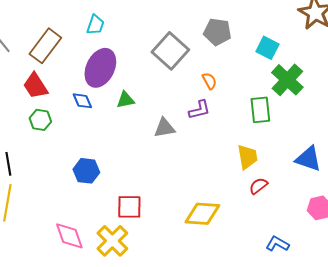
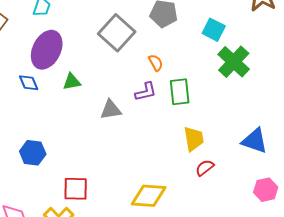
green rectangle: (260, 110) -> (180, 92), moved

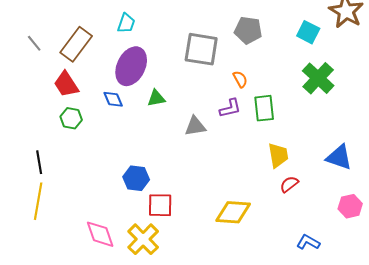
cyan square: (214, 30) -> (308, 32), moved
gray square: (117, 33) -> (201, 49), turned -33
blue hexagon: (33, 153) -> (136, 178), moved

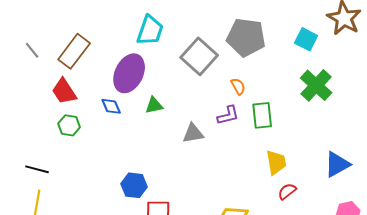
cyan trapezoid: (126, 23) -> (150, 30), moved, size x1.5
gray pentagon: (248, 30) -> (246, 37), size x1.4
gray square: (201, 49) -> (199, 56), turned 33
blue triangle: (339, 157) -> (337, 164), turned -48
black line: (39, 162) -> (37, 169), turned -65

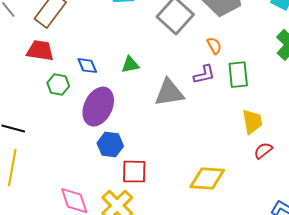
purple ellipse: (129, 73) -> (98, 107), moved
red trapezoid: (64, 91) -> (40, 51), turned 132
green hexagon: (69, 125) -> (58, 85), moved
gray triangle: (193, 133) -> (169, 93), size x1.4

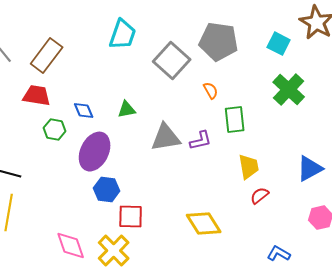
purple L-shape: (204, 75) -> (201, 141), moved
yellow diamond: (207, 179) -> (204, 224), turned 54

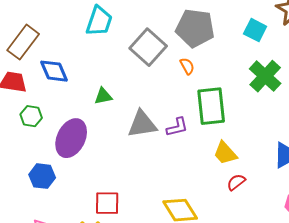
orange semicircle: (211, 91) -> (187, 66), moved
blue diamond: (84, 111) -> (54, 71), moved, size x1.4
green rectangle: (235, 120) -> (211, 106), size x1.4
yellow trapezoid: (249, 167) -> (225, 153), turned 148
blue hexagon: (107, 190) -> (42, 176), moved

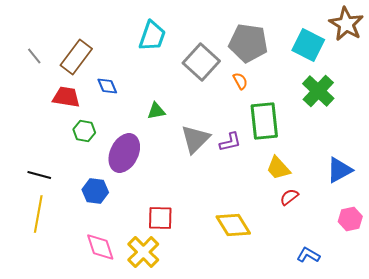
cyan square: (255, 30) -> (308, 45), size x1.4
blue diamond: (54, 71) -> (107, 86), size x0.7
gray triangle: (142, 124) -> (195, 139), turned -36

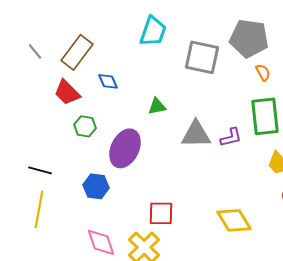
gray square: (201, 62) -> (202, 57), turned -30
orange semicircle: (240, 81) -> (263, 72), moved
red trapezoid: (66, 97) -> (67, 92), turned -144
gray triangle: (195, 139) -> (196, 134), turned 44

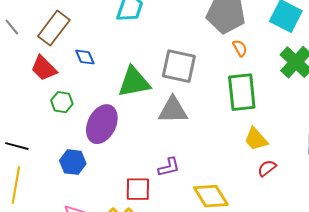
gray square: (202, 57) -> (179, 66), moved
green triangle: (157, 106) -> (134, 82), size x1.8
purple L-shape: (231, 137) -> (169, 167), moved

